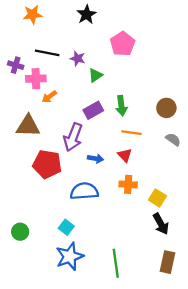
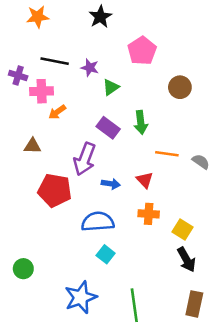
brown circle: (166, 108) -> (180, 87), moved
purple rectangle: (93, 110) -> (108, 128), turned 66
brown triangle: (28, 126) -> (32, 146), size x0.6
orange line: (132, 133) -> (167, 154), moved
cyan square: (66, 227) -> (106, 254), moved

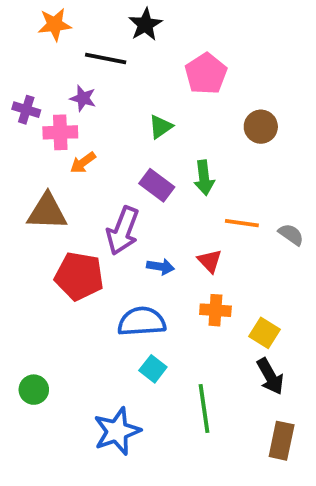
black line: (55, 61) -> (106, 59), moved
purple star: (90, 68) -> (83, 98), moved
brown triangle: (32, 146) -> (47, 212), size x1.6
green line: (134, 305) -> (204, 409), moved

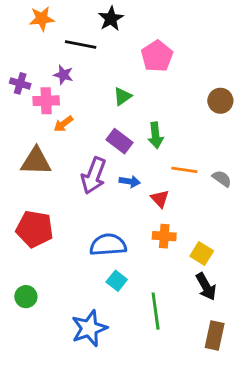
brown circle: (261, 127) -> (220, 101), moved
blue arrow: (161, 267) -> (130, 181), moved
red pentagon: (79, 276) -> (35, 229), moved

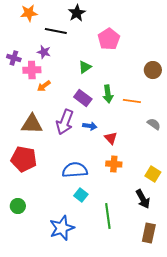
brown triangle: (36, 161) -> (32, 124), moved
orange line: (184, 170) -> (132, 101), moved
yellow square: (202, 253) -> (153, 174), moved

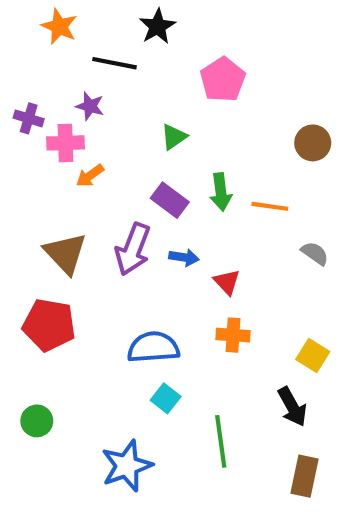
orange star: (29, 13) -> (59, 26), turned 30
brown triangle: (32, 124) -> (65, 253), turned 45

